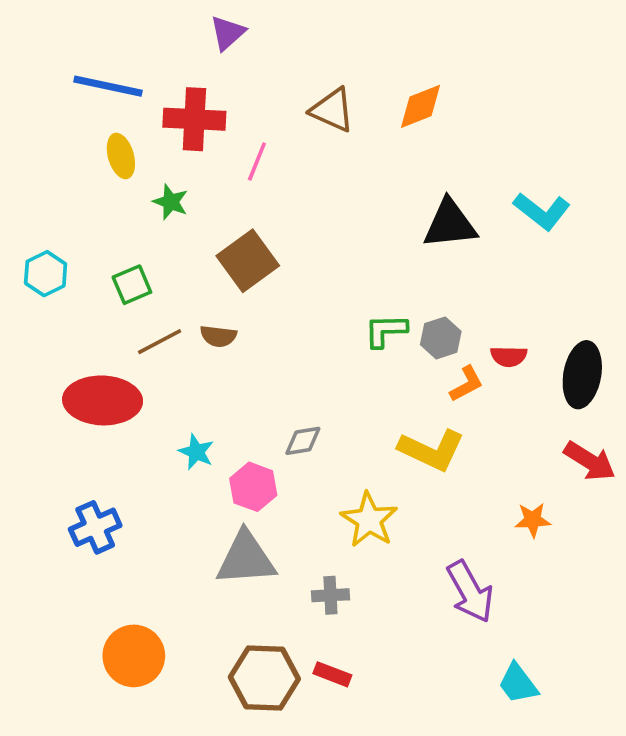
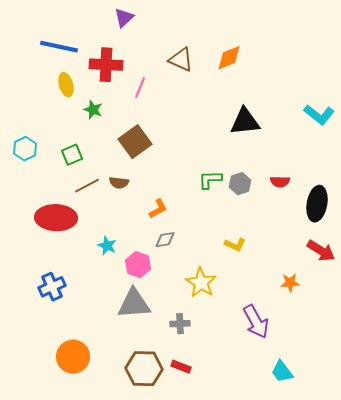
cyan L-shape: (542, 211) -> (319, 115), moved
red semicircle: (509, 356) -> (280, 182), moved
orange L-shape: (466, 384) -> (158, 209), moved
yellow L-shape: (432, 450) -> (235, 245), size x0.6

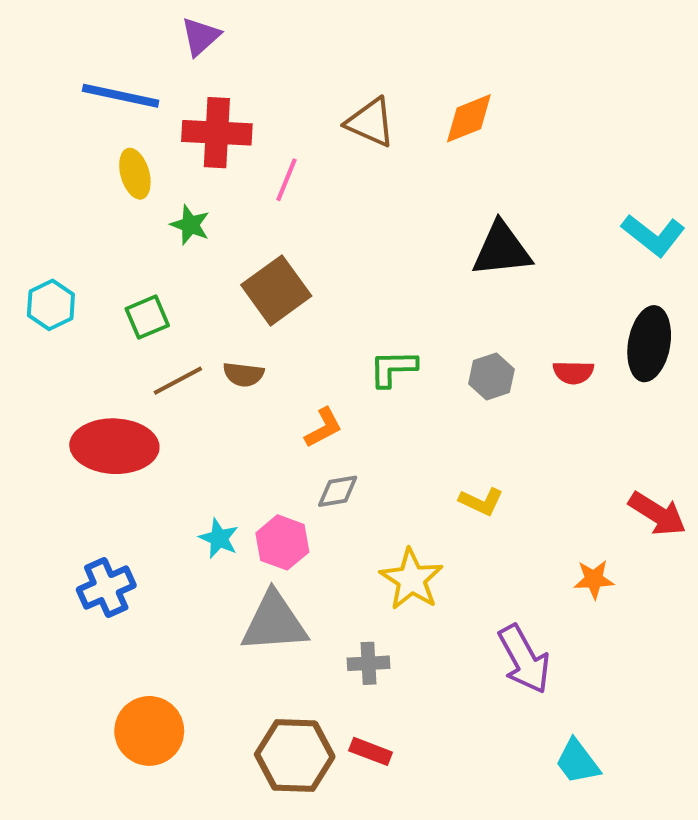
purple triangle: (124, 18) -> (200, 36), moved
green L-shape: (210, 180) -> (393, 368), moved
black ellipse: (317, 204) -> (649, 344), moved
cyan star: (107, 246) -> (219, 538), moved

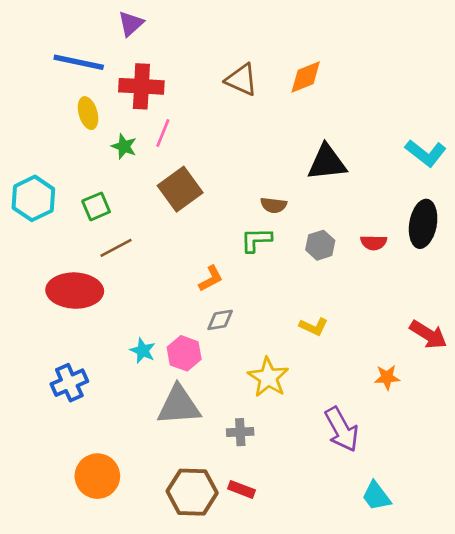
pink line: (287, 180) -> (163, 133), moved
cyan hexagon: (51, 305) -> (33, 198), size x1.4
brown semicircle: (243, 374) -> (274, 205), moved

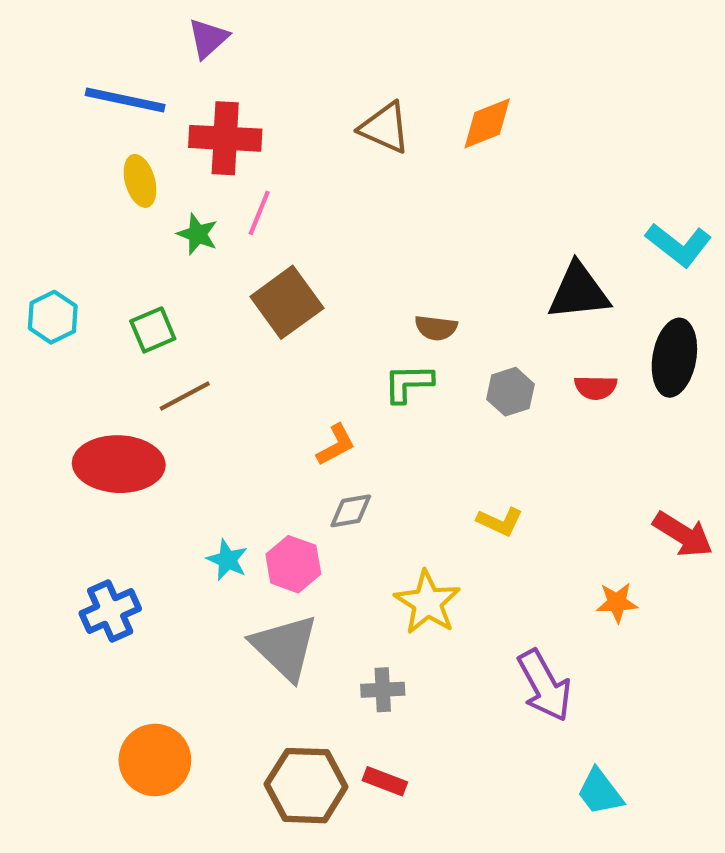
black triangle: (327, 162) -> (579, 292), moved
cyan hexagon: (33, 198) -> (53, 317), size x0.7
gray triangle: (179, 405) -> (285, 647), turned 48

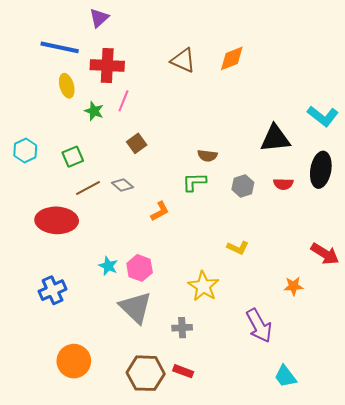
brown square: (287, 302) -> (137, 143), size x0.6
gray diamond: (351, 511) -> (122, 185), moved, turned 50

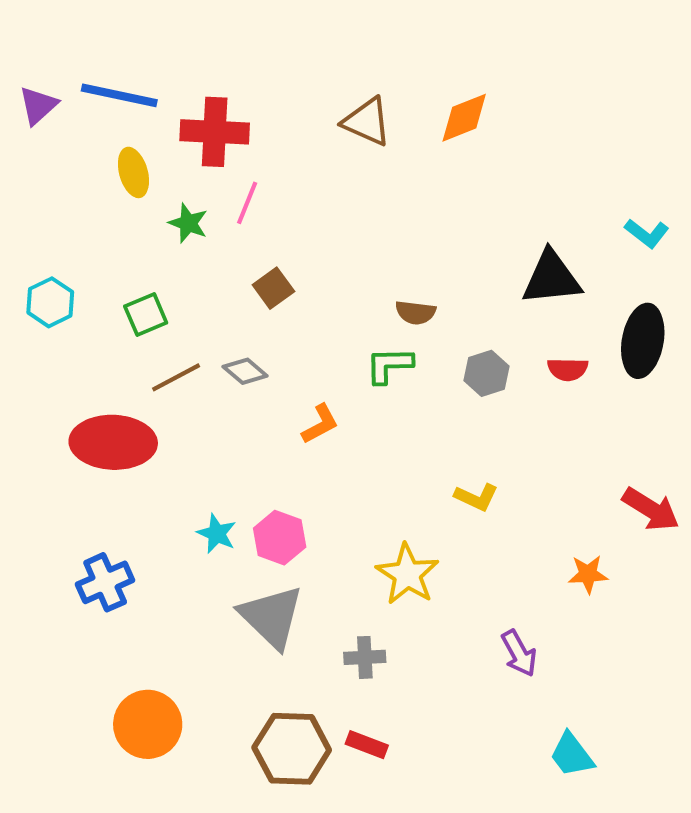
purple triangle: (99, 18) -> (38, 105), moved
cyan L-shape: (323, 116) -> (647, 233), size x0.7
purple arrow: (259, 326) -> (519, 653), size x0.7

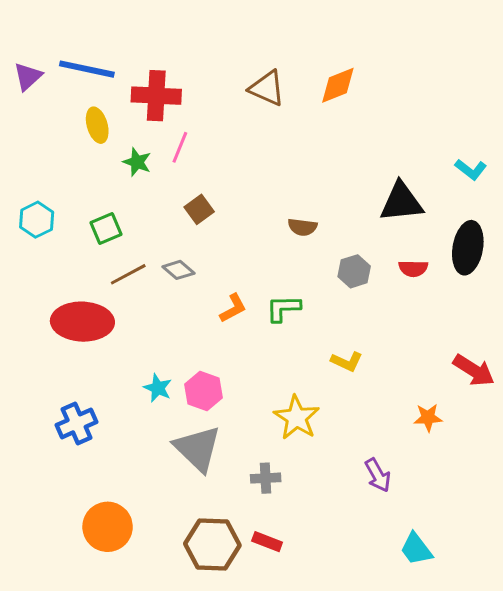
green L-shape: (389, 365) -> (283, 308), moved

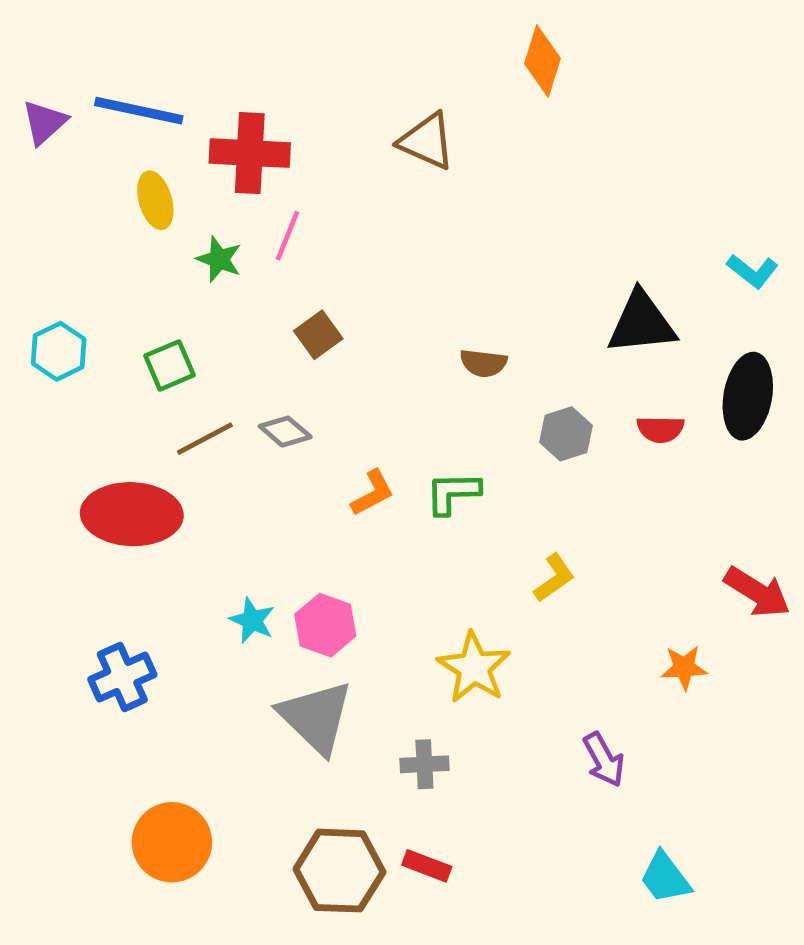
orange diamond: (338, 85) -> (542, 61), moved, turned -51
yellow L-shape: (347, 361) -> (554, 578), turned -60

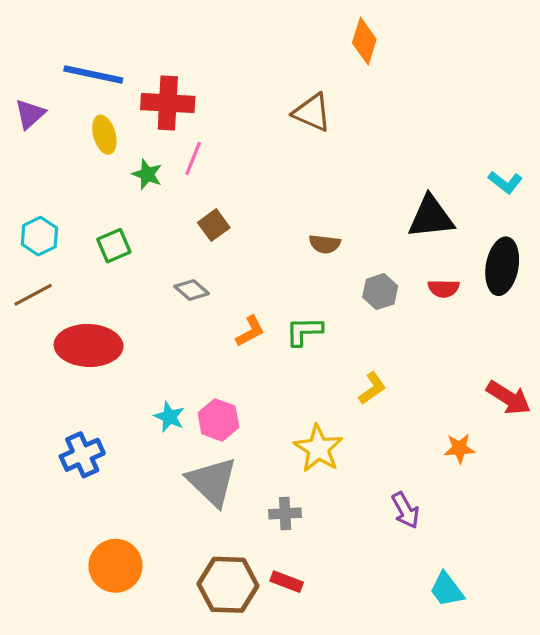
purple triangle: (44, 122) -> (30, 114), moved
brown triangle: (427, 141) -> (312, 113), moved
brown line: (205, 439) -> (33, 295), moved

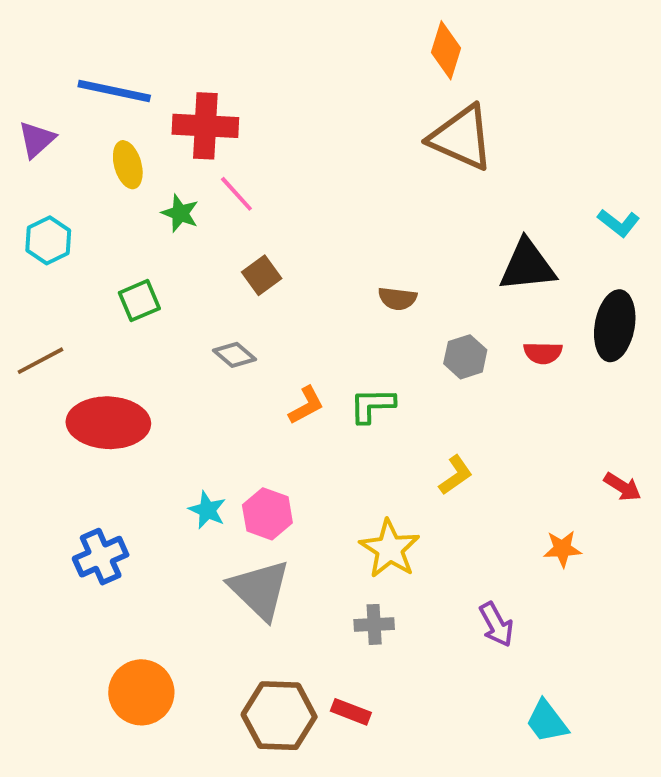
brown triangle: (312, 113) -> (461, 138), moved, size x1.4
pink line: (193, 158) -> (236, 194), turned -64
cyan hexagon: (39, 236) -> (48, 240), moved
red arrow: (509, 398) -> (622, 487), size x0.7
gray cross: (285, 513) -> (374, 624), moved

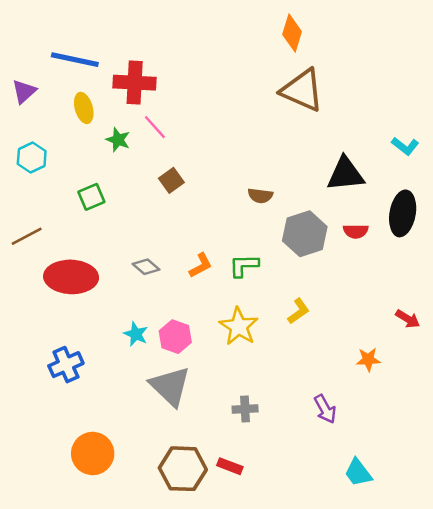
gray diamond: (234, 355) -> (146, 267), moved
gray hexagon: (465, 357) -> (305, 234), size x1.6
yellow star: (390, 549) -> (239, 326), moved

